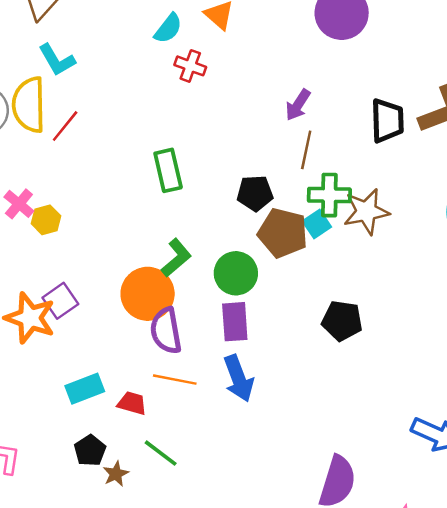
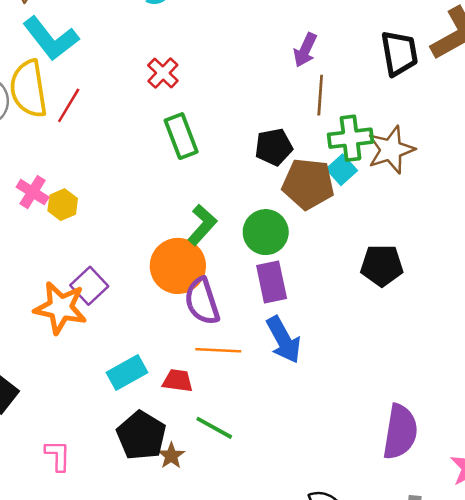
cyan L-shape: (57, 60) -> (51, 38), size x1.4
red cross: (190, 66) -> (163, 73), moved, turned 32
black pentagon: (90, 451) -> (141, 435), size x1.5

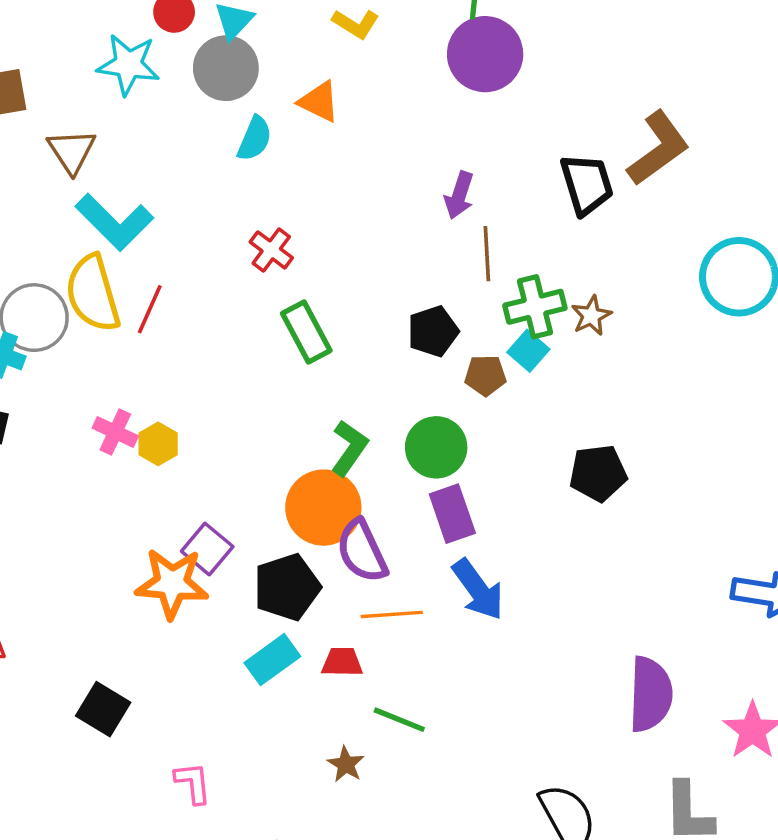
brown star: (391, 150) -> (591, 316), size x0.6
brown pentagon: (308, 184) -> (485, 375), size x0.6
black pentagon: (141, 435) -> (287, 587), moved, turned 30

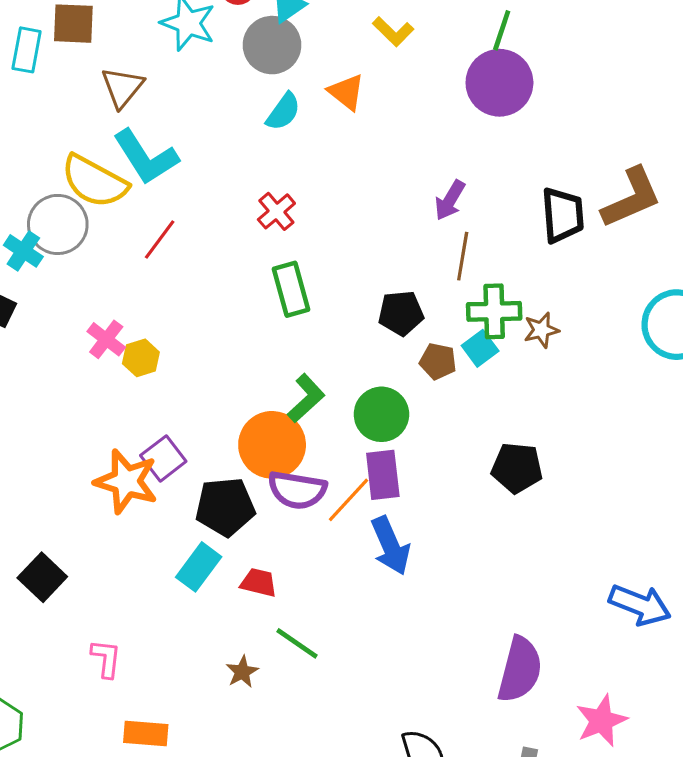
yellow semicircle: (93, 293) -> (94, 181), moved, turned -58
purple semicircle: (362, 551) -> (297, 490), turned -68
orange line: (392, 614) -> (348, 500), moved, turned -56
cyan rectangle: (272, 660) -> (199, 567), turned -30

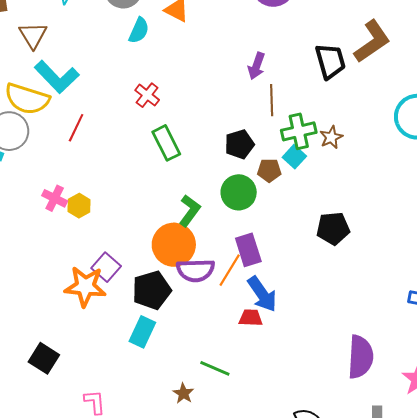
green circle: (381, 414) -> (239, 192), moved
red trapezoid: (259, 583) -> (251, 318), moved

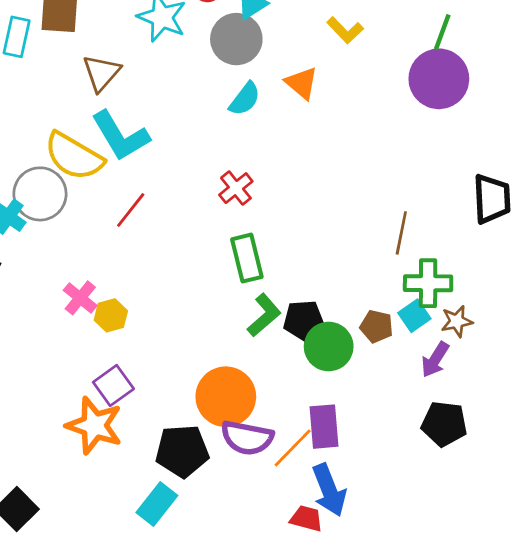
purple arrow: (256, 66) -> (435, 360), moved
brown star: (331, 137) -> (457, 321), moved
black pentagon: (239, 144) -> (304, 320), moved
green L-shape: (190, 211) -> (264, 315), moved
purple square: (106, 267) -> (113, 385), moved

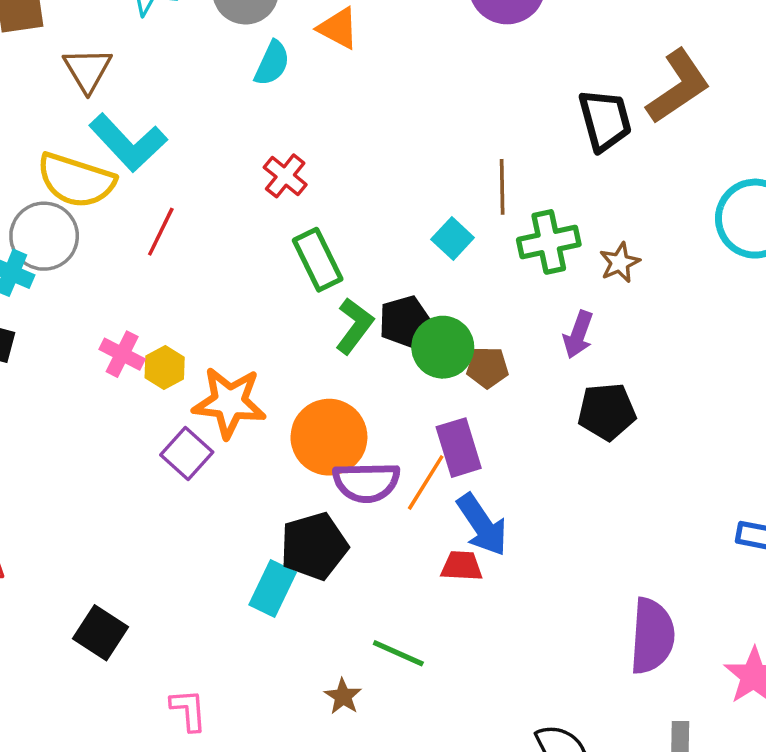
cyan square: (414, 316) -> (453, 238), moved
brown star: (457, 321) -> (620, 263), moved
brown pentagon: (376, 326) -> (488, 367), moved
orange star: (94, 426) -> (229, 402), moved
black pentagon: (182, 451) -> (314, 546), moved

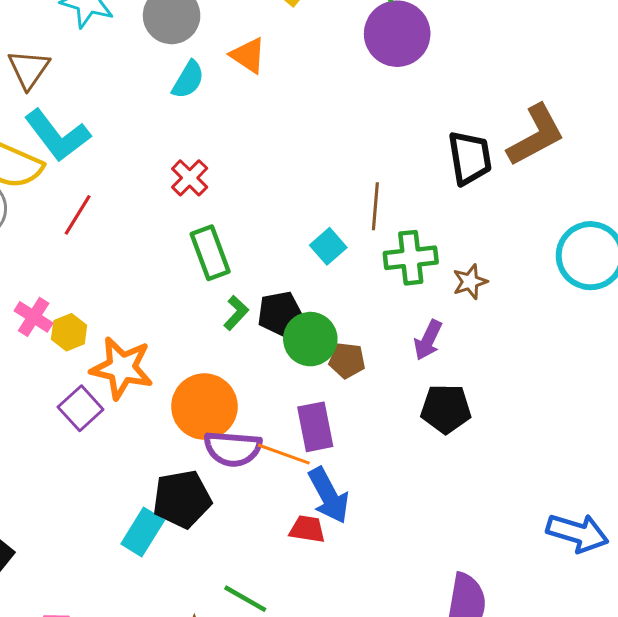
green L-shape: (354, 326) -> (236, 313), size x0.7
orange line: (426, 482) -> (284, 454), turned 72

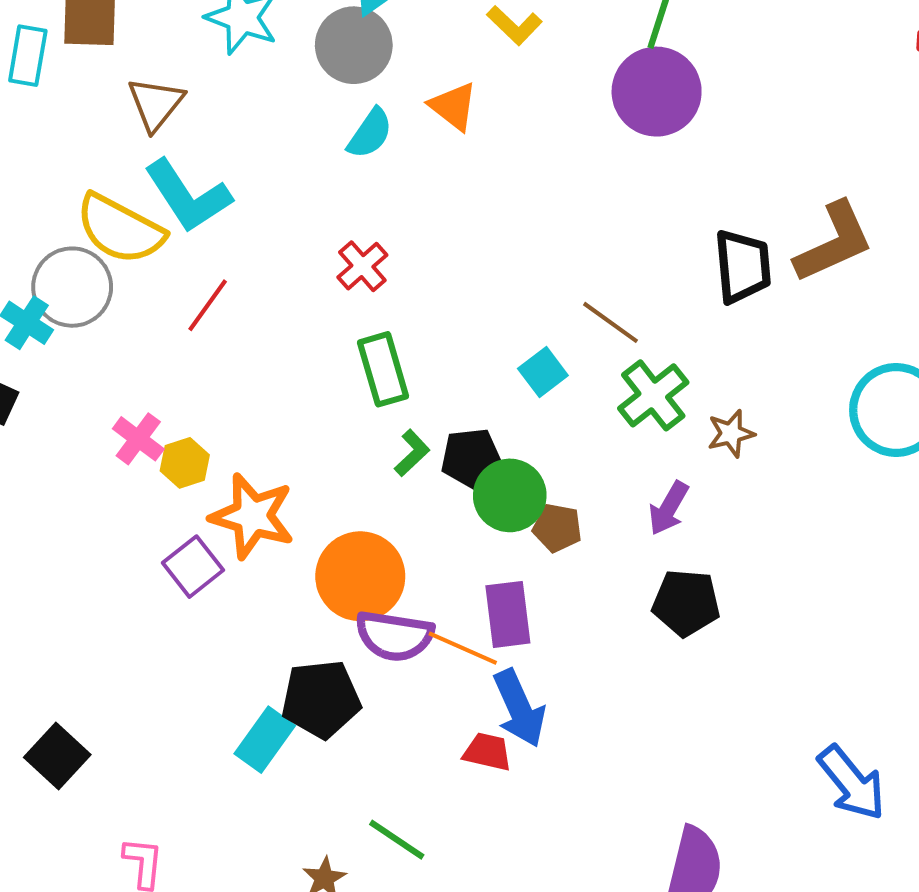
brown line: (375, 206) -> (611, 322), turned -63
green cross: (411, 258) -> (653, 395), turned -36
blue arrow: (577, 533) -> (852, 783), turned 30

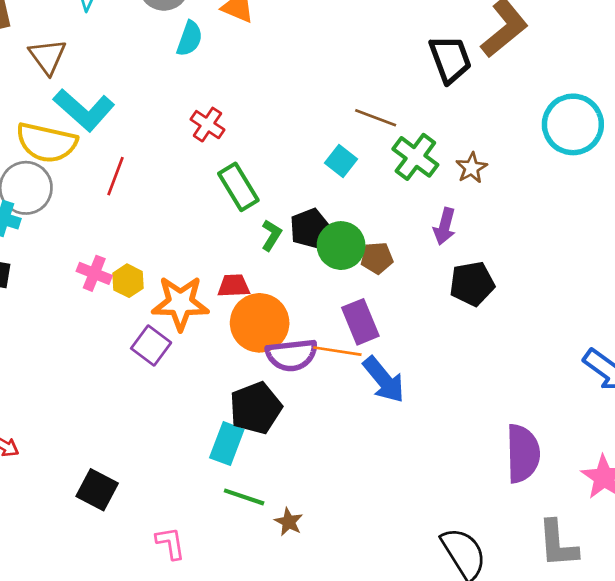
red trapezoid: (487, 752) -> (234, 286), moved
green line: (397, 840) -> (244, 497), moved

